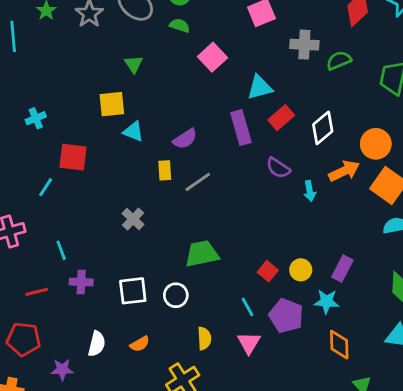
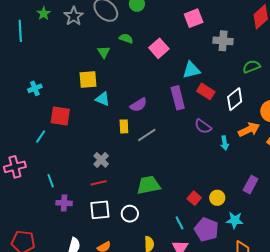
green semicircle: (180, 25) -> (126, 38), moved
green semicircle: (339, 60) -> (251, 67), moved
red rectangle: (281, 118) -> (206, 91), turned 72
purple rectangle: (342, 269) -> (251, 185), moved
red line: (37, 292) -> (99, 183), moved

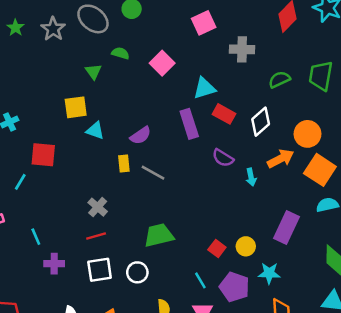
gray line: (147, 135) -> (153, 173), turned 66
purple rectangle: (251, 185) -> (287, 227), size x1.4

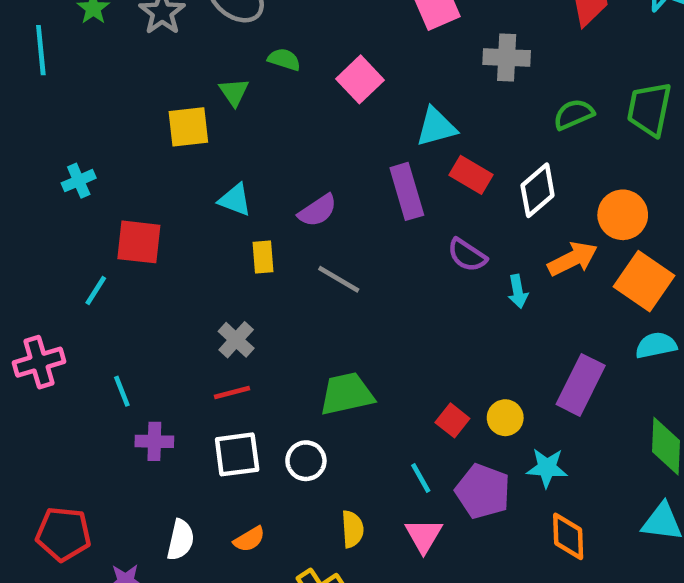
yellow square: (76, 107) -> (188, 127), moved
yellow rectangle: (124, 164) -> (263, 257), moved

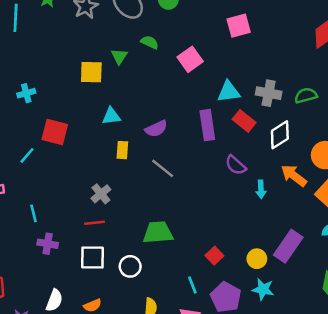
gray cross: (507, 58) -> (269, 93), moved
cyan triangle: (235, 200) -> (111, 116), turned -36
orange arrow: (573, 259) -> (294, 176), turned -124
yellow circle: (505, 418) -> (257, 259), moved

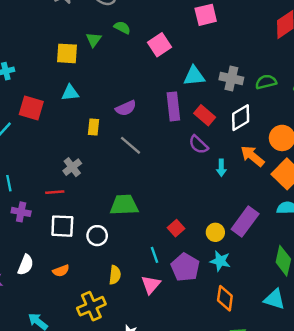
cyan triangle: (111, 116) -> (70, 93), moved
red rectangle: (244, 121) -> (205, 115), moved
red line: (94, 223) -> (55, 192), moved

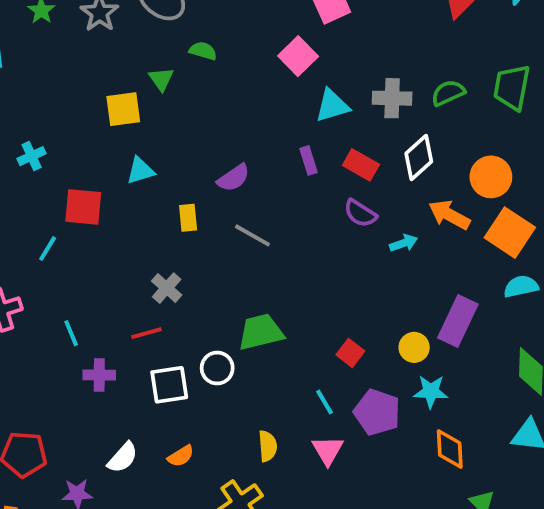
pink square: (159, 45) -> (298, 56), moved
purple rectangle: (173, 106) -> (309, 160), size x0.6
cyan arrow: (221, 168) -> (404, 243), turned -98
white circle: (97, 236) -> (217, 368), moved
white semicircle: (26, 265) -> (123, 458), turned 30

